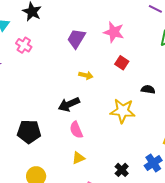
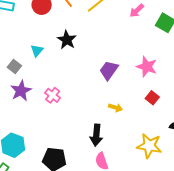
pink cross: (24, 45) -> (53, 95), moved
black arrow: (69, 104) -> (96, 135), turned -65

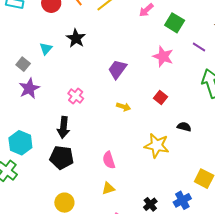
pink star: (147, 67) -> (163, 56), moved
pink cross: (53, 95) -> (76, 96), moved
black arrow: (96, 135) -> (63, 127), moved

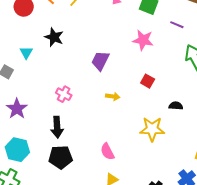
purple star: (29, 88) -> (17, 109), moved

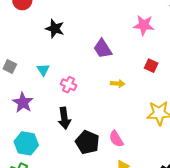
cyan triangle: (26, 53) -> (43, 70), moved
purple trapezoid: (100, 61) -> (103, 49), turned -55
black pentagon: (60, 157) -> (87, 142), moved, turned 30

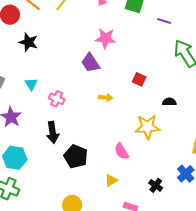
pink star: (144, 25) -> (105, 38), moved
black star: (55, 29) -> (28, 42), moved
pink semicircle: (116, 139) -> (122, 151), moved

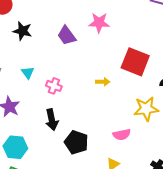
purple trapezoid: (91, 63) -> (67, 36), moved
red square: (139, 79) -> (135, 62), size x2.0
pink semicircle: (122, 151) -> (122, 135), turned -66

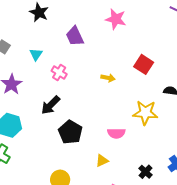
purple trapezoid: (67, 36) -> (75, 36), moved
red square: (135, 62) -> (144, 64), size x0.7
black arrow: (52, 120) -> (51, 105), turned 45

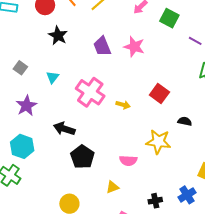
purple trapezoid: (75, 36) -> (102, 46), moved
pink cross: (59, 73) -> (90, 92), moved, size x1.8
black arrow: (51, 105) -> (64, 129), turned 60
black cross: (146, 172) -> (155, 201), turned 32

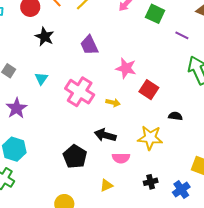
pink star: (134, 47) -> (126, 68), moved
black arrow: (64, 129) -> (105, 135), moved
black cross: (155, 201) -> (151, 182), moved

